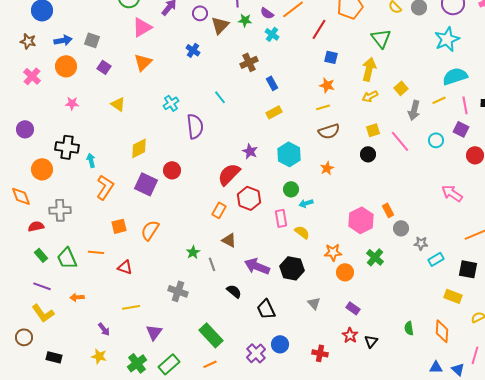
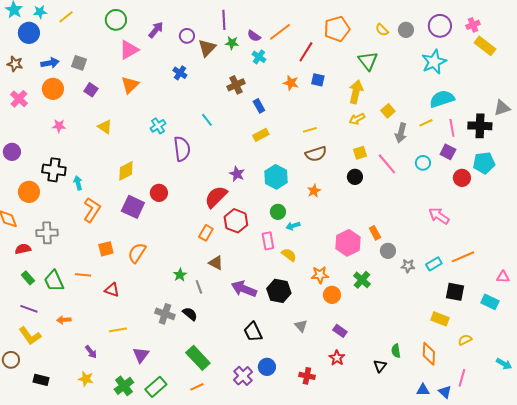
orange star: (327, 85) -> (291, 83), moved
cyan rectangle: (436, 259) -> (434, 264), moved
black semicircle: (234, 291) -> (190, 314), moved
black triangle: (371, 341) -> (380, 366), moved

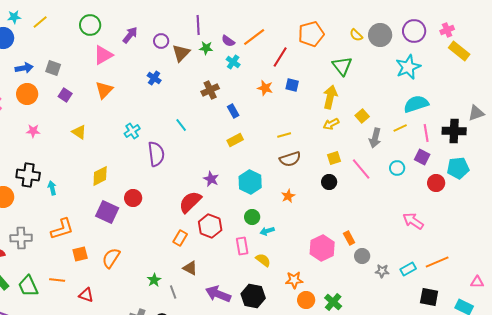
gray circle: (406, 30) -> (380, 35), size x1.5
orange L-shape: (92, 210) -> (62, 229), moved, turned 40
green cross: (362, 280) -> (333, 302), moved

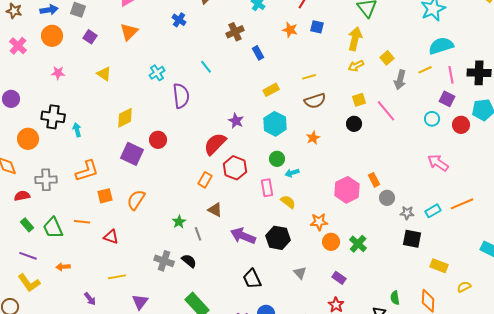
yellow rectangle: (235, 140) -> (271, 90), moved
cyan circle: (397, 168) -> (432, 119), moved
black square: (429, 297) -> (412, 239), moved

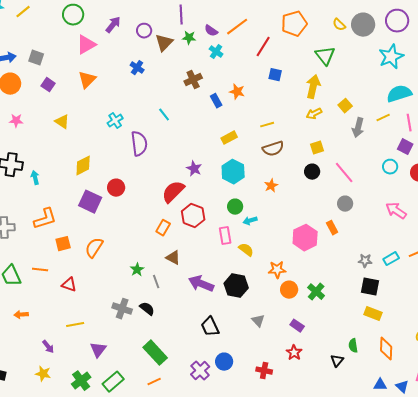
orange star: (290, 30) -> (237, 92), moved
pink line: (386, 111) -> (344, 173), moved
gray circle: (387, 198) -> (345, 204), moved
yellow rectangle: (439, 266) -> (373, 314), moved

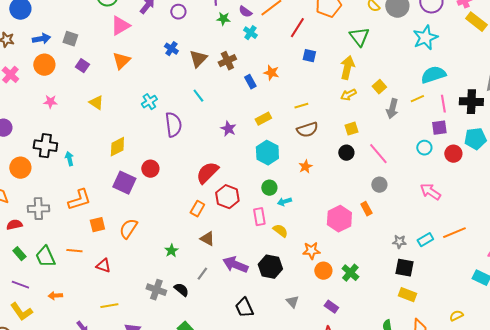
brown triangle: (164, 43) -> (198, 59), moved
purple square: (405, 147) -> (439, 128), turned -35
purple star: (194, 169) -> (228, 129), moved
gray line: (156, 282) -> (202, 274), moved, turned 56

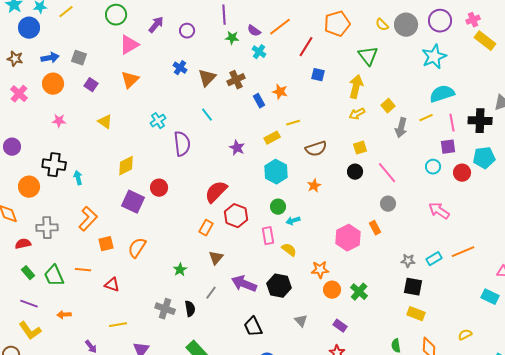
yellow line: (301, 106) -> (293, 123), moved
orange L-shape: (79, 200) -> (88, 219), turned -30
brown triangle: (207, 239) -> (216, 258), turned 42
black semicircle: (181, 290) -> (190, 309), turned 42

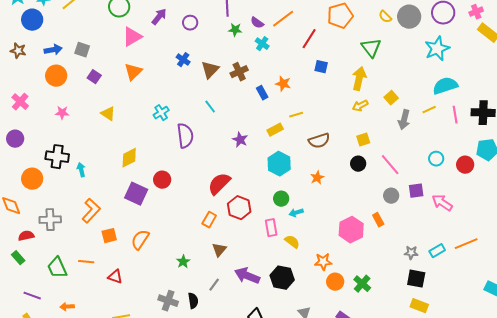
pink cross: (19, 94) -> (20, 102), moved
purple square: (448, 147) -> (416, 191), moved
green rectangle: (28, 273) -> (18, 258), moved

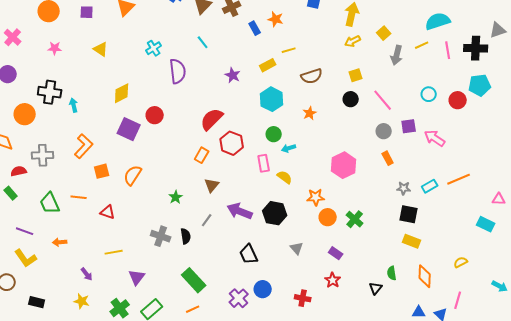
purple square: (94, 77) -> (87, 12), turned -32
orange rectangle: (378, 220) -> (388, 158), moved

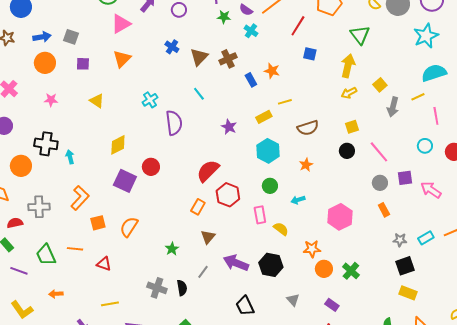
pink line: (448, 50) -> (436, 116), moved
cyan arrow: (289, 148) -> (298, 200), moved
black square: (409, 214) -> (405, 266), turned -30
purple line: (25, 231) -> (19, 271), moved

